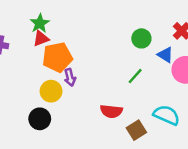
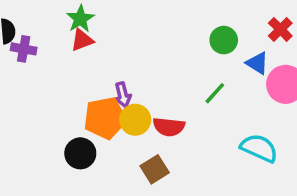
orange pentagon: (57, 57) -> (105, 118), moved
yellow circle: (51, 91) -> (135, 120), moved
red semicircle: (111, 111) -> (169, 127), moved
brown square: (136, 130) -> (155, 169), moved

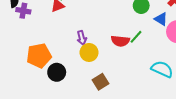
orange pentagon: (105, 118) -> (39, 56), moved
red semicircle: (169, 127) -> (120, 41), moved

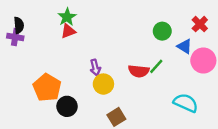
purple cross: (23, 11) -> (15, 37), moved
orange pentagon: (39, 56) -> (47, 88), turned -30

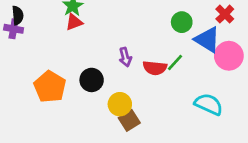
blue triangle: (185, 46) -> (207, 40), size x1.5
purple arrow: (95, 68) -> (125, 57), moved
yellow circle: (103, 84) -> (120, 104), moved
black circle: (67, 106) -> (92, 80), moved

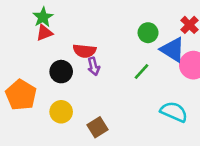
red semicircle: (155, 68) -> (84, 51), moved
black circle: (92, 80) -> (61, 72), moved
yellow circle: (120, 104) -> (61, 112), moved

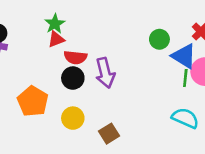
red semicircle: (84, 51) -> (75, 57), moved
purple arrow: (94, 66) -> (105, 73), size x1.6
green line: (142, 72) -> (185, 78), moved, turned -36

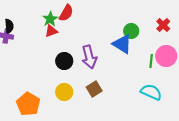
blue triangle: (184, 56) -> (122, 44), moved
red semicircle: (75, 57) -> (66, 13), moved, turned -66
orange pentagon: (33, 101) -> (28, 104), moved
brown square: (109, 134) -> (94, 89), moved

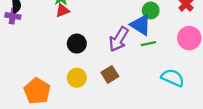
purple arrow: (89, 57) -> (119, 39), moved, turned 45
green line: (151, 61) -> (148, 44), moved, turned 72

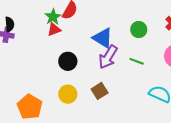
blue triangle: (141, 25) -> (103, 38), moved
green line: (148, 44) -> (137, 61), turned 32

